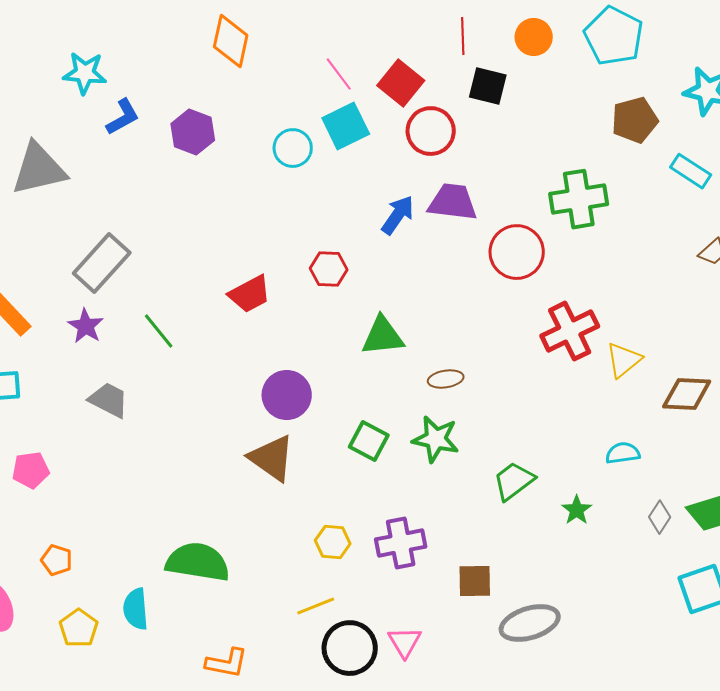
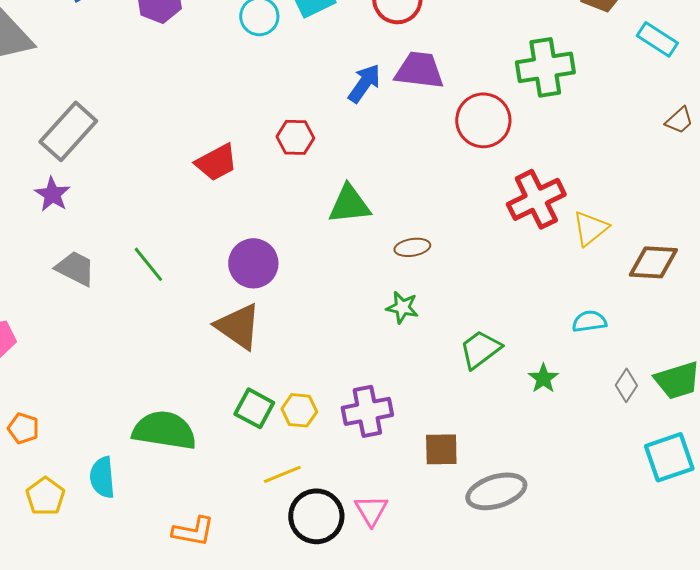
green line: (159, 331) -> (148, 264), moved
green star: (436, 439) -> (402, 307), size x0.7
green square: (369, 441) -> (254, 408), moved

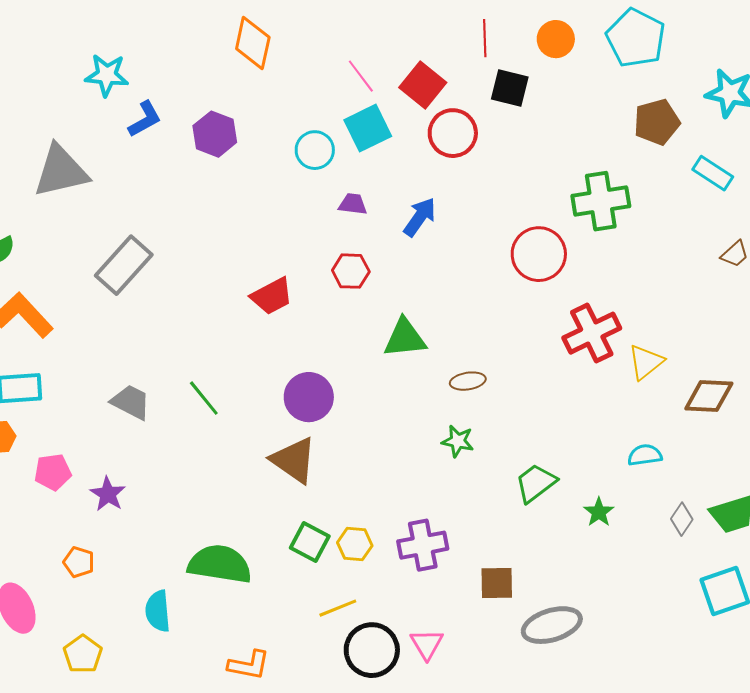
purple trapezoid: (419, 70) -> (353, 204), moved, size x0.6
purple star: (52, 194) -> (108, 494), moved
yellow pentagon: (45, 496) -> (83, 654), moved

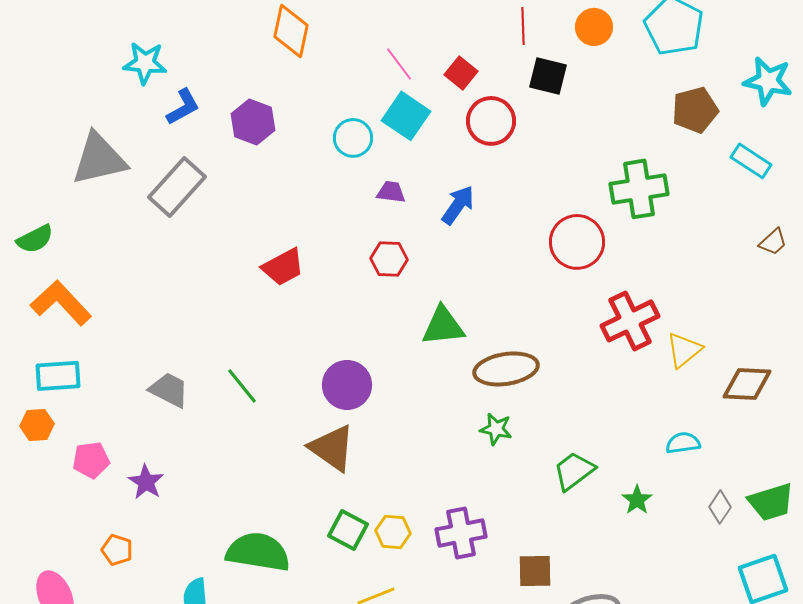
red square: (423, 85) -> (461, 73), size x0.7
cyan square: (368, 128) -> (406, 116), turned -30
gray rectangle: (124, 265) -> (177, 187), moved
red trapezoid: (272, 296) -> (283, 267), moved
brown ellipse: (468, 381) -> (506, 369), size x1.8

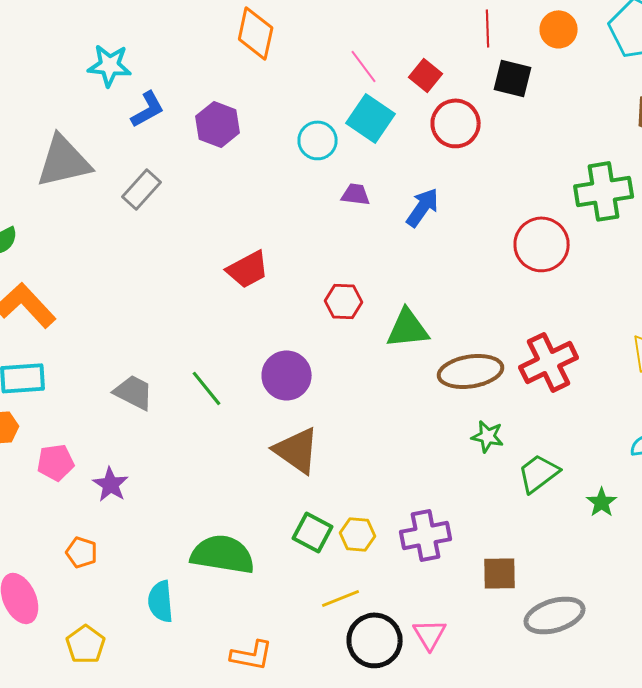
gray rectangle: (177, 187) -> (142, 189), size x0.7
red hexagon: (389, 259) -> (344, 301), moved
red cross: (630, 321) -> (549, 362), moved
purple circle: (347, 385) -> (287, 375), moved
green star: (496, 429) -> (488, 436), moved

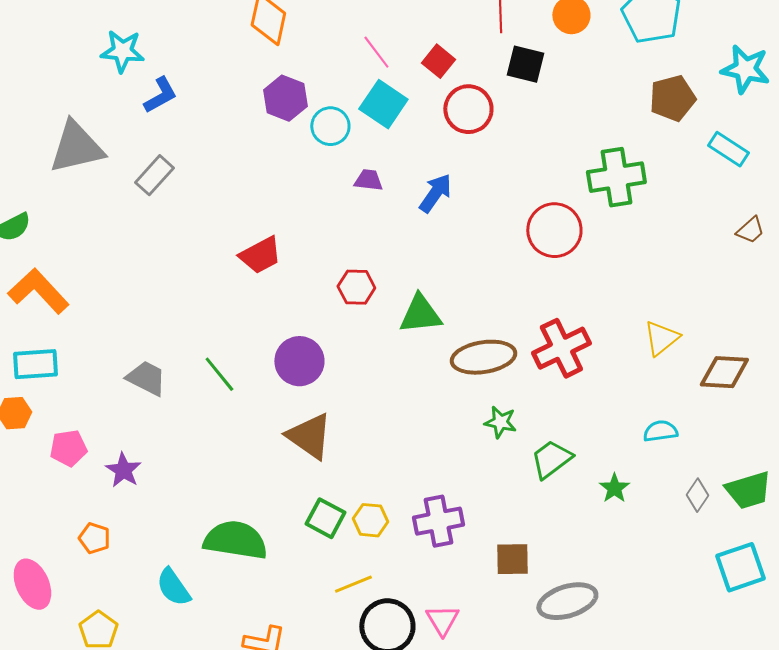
purple hexagon: (218, 124) -> (285, 98), moved
cyan semicircle: (161, 601) -> (173, 587), turned -30

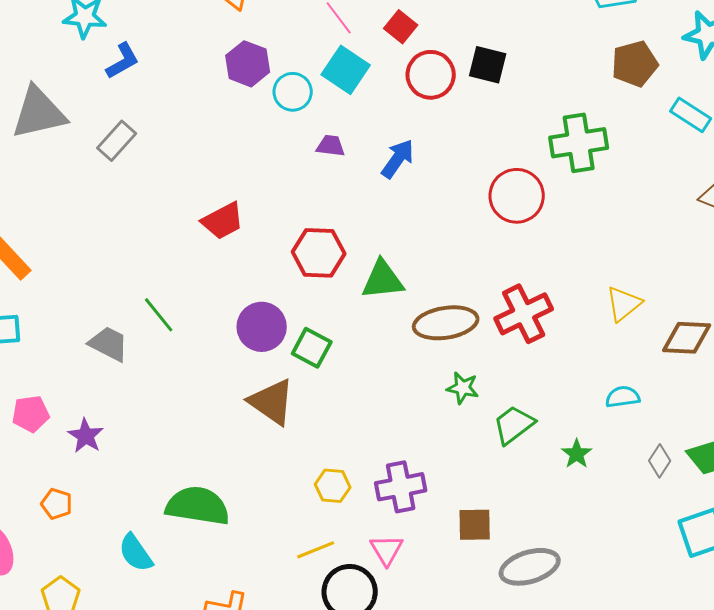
black square: (525, 64) -> (488, 65), moved
red hexagon: (356, 287) -> (319, 253), size x1.4
green line: (219, 374) -> (159, 315), moved
green square: (325, 518) -> (312, 348), moved
pink triangle: (442, 620) -> (387, 550), moved

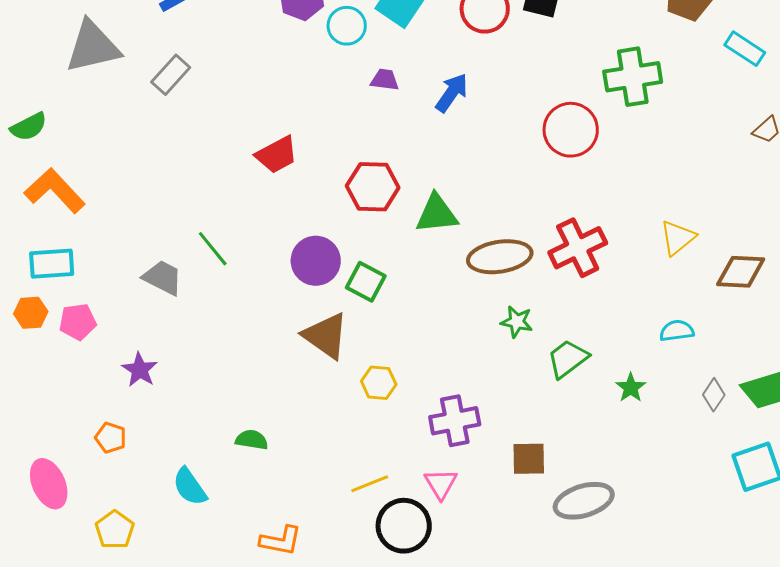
pink pentagon: (31, 414) -> (78, 322), moved
yellow hexagon: (333, 486) -> (379, 383), moved
green semicircle: (198, 506) -> (252, 440), size x0.5

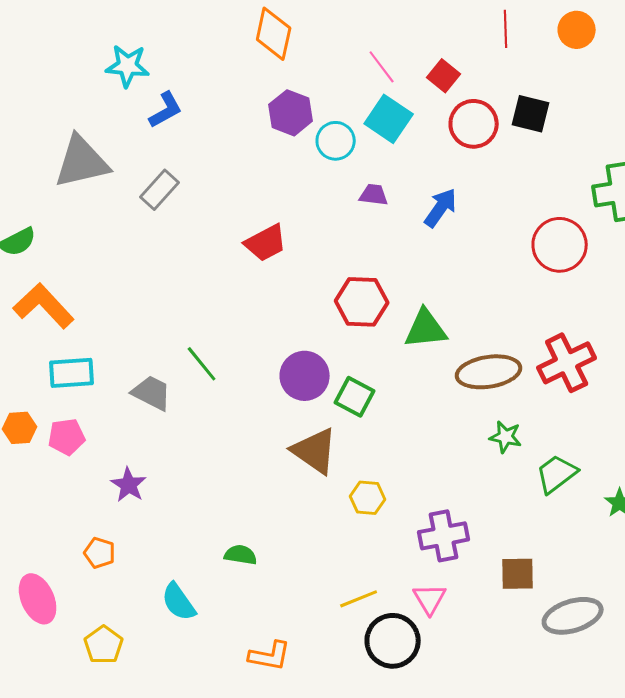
red trapezoid: (277, 155) -> (266, 243), moved
cyan rectangle: (52, 264) -> (72, 373), moved

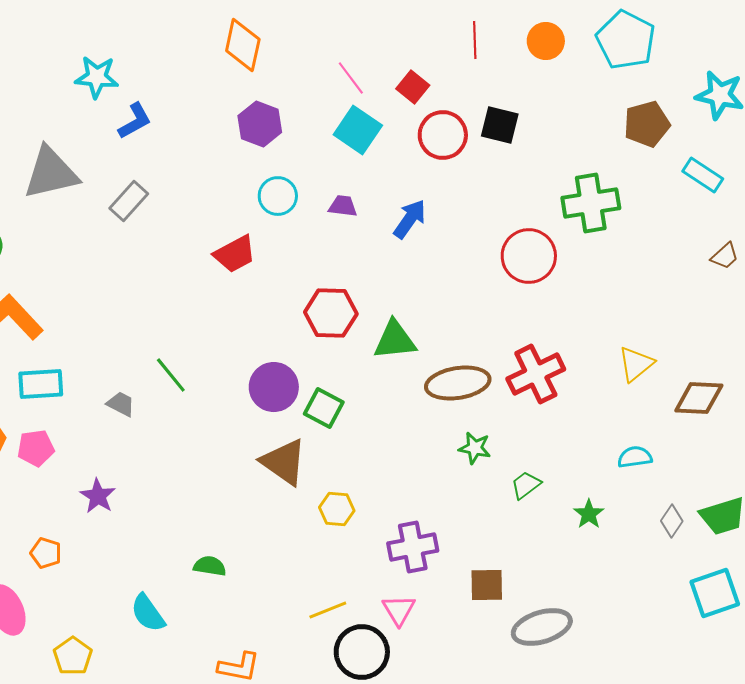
cyan circle: (336, 141) -> (278, 196), moved
gray trapezoid: (152, 393) -> (121, 404), size x0.7
green trapezoid: (557, 474) -> (526, 485), size x0.7
orange pentagon: (100, 553) -> (46, 553), moved

